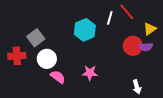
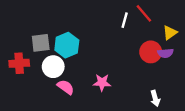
cyan hexagon: (85, 30) -> (67, 45), moved
gray square: (36, 38) -> (41, 43), turned 30

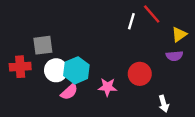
cyan hexagon: (67, 45) -> (76, 70), moved
red circle: (151, 52) -> (140, 74), moved
pink semicircle: (66, 87) -> (69, 92), turned 102

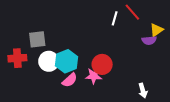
purple semicircle: (174, 56) -> (149, 40), moved
red circle: (140, 74) -> (102, 64), moved
pink semicircle: (69, 92) -> (70, 80), moved

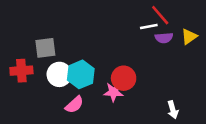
white line: (115, 18) -> (149, 26), moved, turned 64
purple semicircle: (149, 40) -> (164, 38), moved
pink semicircle: (70, 80) -> (74, 105), moved

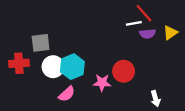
red circle: (124, 78) -> (124, 71), moved

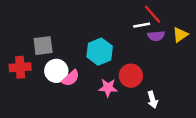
cyan hexagon: (72, 67) -> (100, 52), moved
pink semicircle: (67, 94) -> (71, 78), moved
white arrow: (155, 99) -> (153, 100), moved

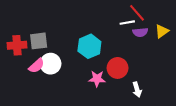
red cross: (20, 67) -> (17, 45), moved
pink semicircle: (71, 78) -> (36, 66), moved

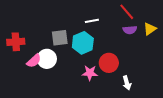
white line: (127, 23) -> (92, 21), moved
gray square: (39, 41) -> (60, 38), moved

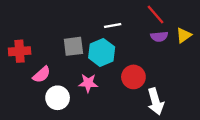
white circle: (47, 59) -> (58, 98), moved
pink star: (90, 73) -> (88, 83), moved
white arrow: (127, 83) -> (156, 101), size x1.5

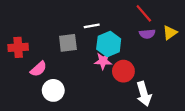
white line: (113, 26) -> (92, 26), moved
cyan hexagon: (102, 52) -> (109, 44), moved
pink star: (88, 83) -> (103, 61), moved

